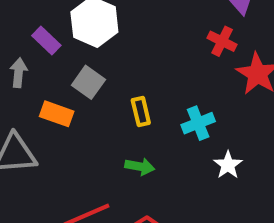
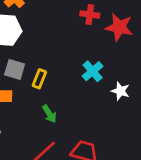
yellow rectangle: (141, 112) -> (39, 79), moved, turned 54
green arrow: (140, 167) -> (49, 114), moved, turned 66

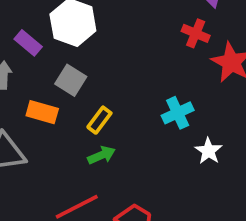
yellow rectangle: (39, 79) -> (99, 120), moved
green arrow: (49, 114) -> (102, 155), turned -96

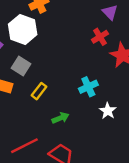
red cross: (196, 33) -> (100, 37), turned 35
green arrow: (102, 155) -> (60, 118), moved

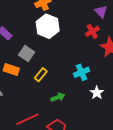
white hexagon: (23, 29) -> (48, 26), moved

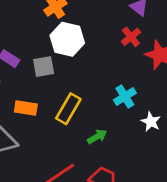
gray square: (27, 53) -> (44, 67), moved, turned -35
yellow rectangle: (41, 75) -> (68, 109), size x1.5

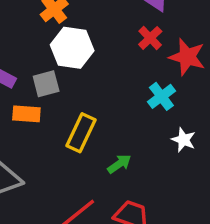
cyan cross: (125, 96) -> (161, 96), moved
orange rectangle: (26, 108) -> (26, 114), moved

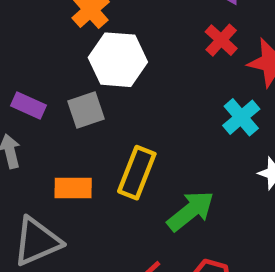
orange rectangle: (26, 114) -> (73, 188), moved
green arrow: (119, 164) -> (191, 211), size x1.5

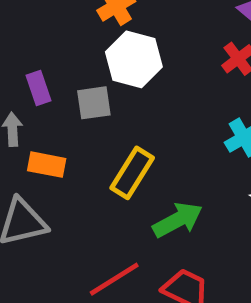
purple rectangle: (28, 105) -> (39, 88), turned 36
orange rectangle: (73, 188) -> (47, 165), moved

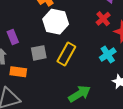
gray square: (94, 103) -> (39, 53), moved
yellow rectangle: (132, 173) -> (66, 54), moved

